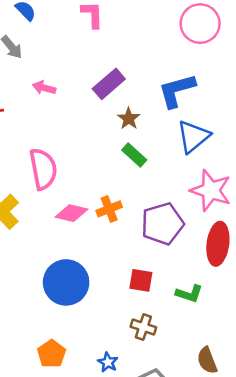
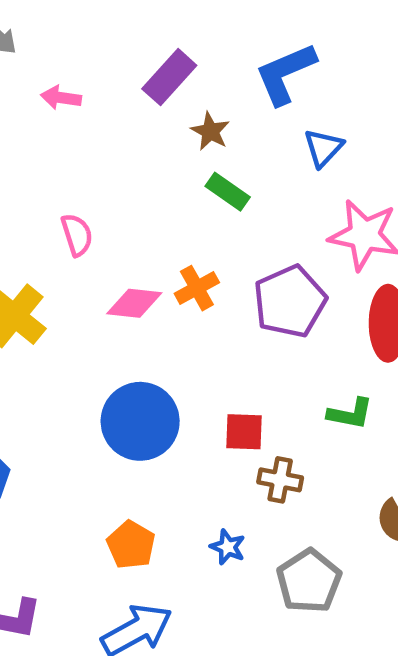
blue triangle: (193, 137) -> (323, 148), size x0.7
pink semicircle: (43, 169) -> (77, 235), size x0.6
red square: (141, 280) -> (244, 432), moved

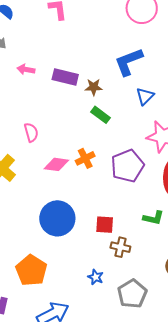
purple rectangle: (169, 77) -> (65, 77), moved, turned 60
brown star: (210, 131) -> (94, 87), turned -30
orange pentagon: (131, 545) -> (31, 270), moved, size x1.4

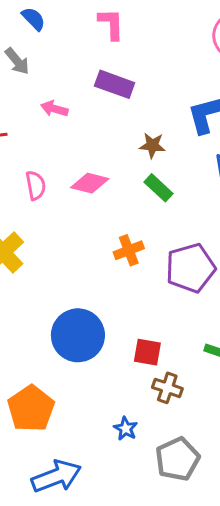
purple rectangle: (65, 77) -> (115, 84), moved
pink semicircle: (31, 132) -> (36, 185), moved
pink diamond: (56, 164) -> (90, 183), moved

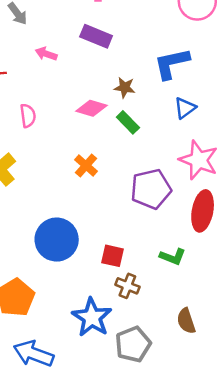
pink diamond: (90, 183) -> (91, 108), moved
orange cross: (129, 250) -> (86, 165), moved, turned -30
blue star: (126, 429) -> (92, 317), size x2.0
blue arrow: (56, 476) -> (34, 354), turned -141

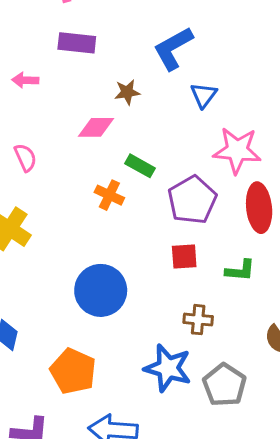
green rectangle: (128, 122) -> (140, 166), moved
red square: (112, 256) -> (184, 256), moved

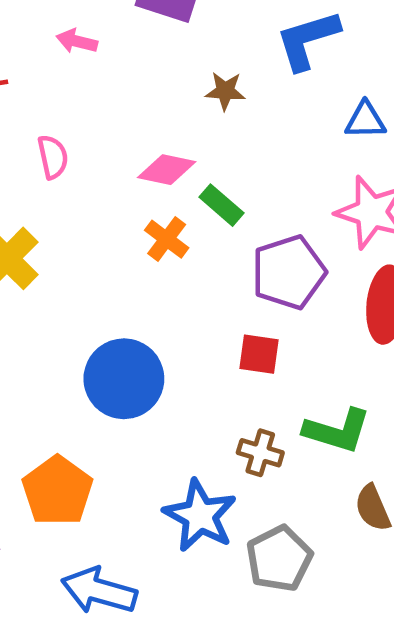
blue triangle: (204, 95) -> (365, 120), moved, turned 40
pink diamond: (96, 127) -> (167, 170), moved
green L-shape: (240, 271) -> (337, 431), moved, size x1.4

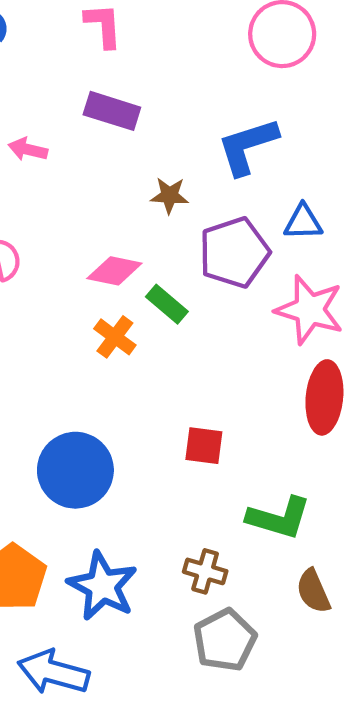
purple pentagon: (289, 272) -> (234, 252), moved
brown cross: (260, 453) -> (205, 571), moved
blue star: (200, 516) -> (102, 586), moved

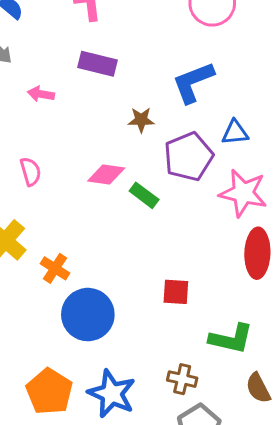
orange cross: (115, 337) -> (55, 268), moved

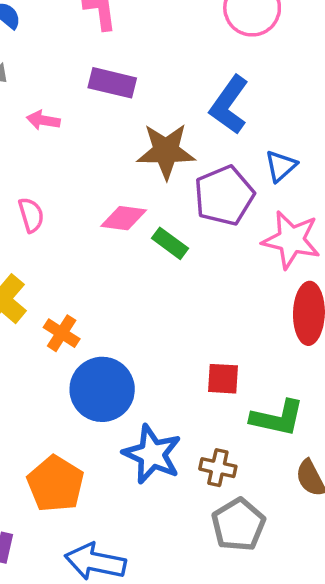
blue L-shape: (193, 82) -> (229, 105), turned -33
brown star: (141, 120) -> (166, 151), size x1.8
blue triangle: (235, 133) -> (281, 166), turned -36
red square: (176, 292) -> (223, 379), moved
blue star: (112, 394) -> (152, 454), moved

